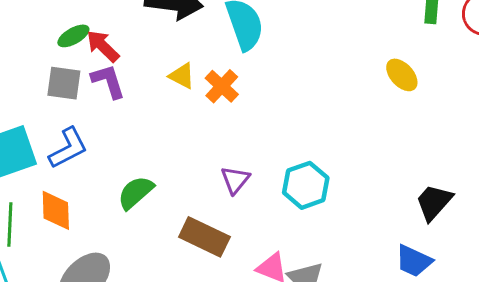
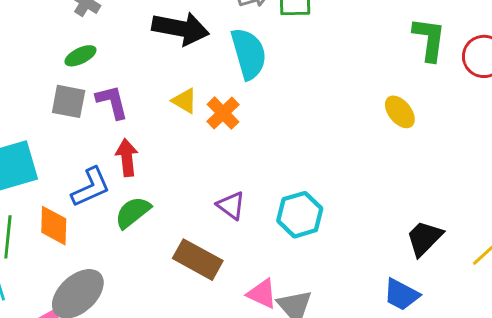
red arrow: (103, 46) -> (127, 158), moved, turned 36
blue L-shape: (68, 148) -> (91, 187), moved
purple triangle: (235, 180) -> (231, 205), turned -36

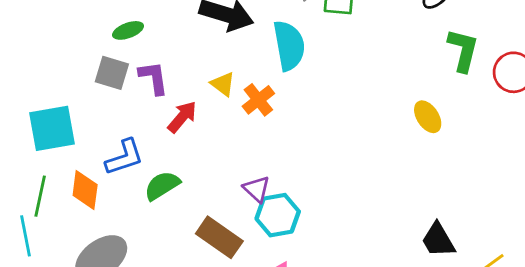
red arrow: (127, 158) -> (182, 117), moved, turned 40
cyan hexagon: (300, 215) -> (278, 215), moved
black trapezoid: (424, 238) -> (438, 240), turned -81

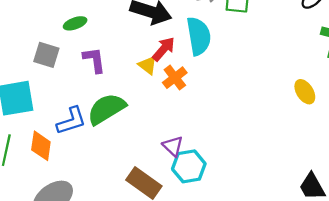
gray square: (112, 73) -> (46, 55), moved
red arrow: (182, 117) -> (164, 49), moved
green semicircle: (162, 186) -> (106, 109), moved, size x1.4

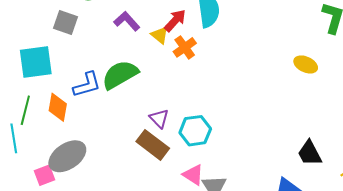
purple L-shape: (94, 60) -> (127, 21), moved, turned -36
yellow ellipse: (305, 92) -> (306, 64), turned -35
purple triangle: (173, 146) -> (159, 118), moved

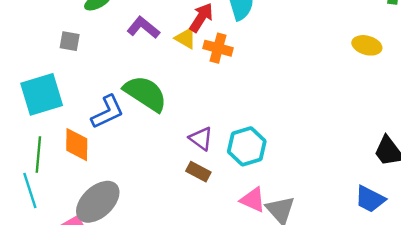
gray square: (65, 23) -> (70, 41), size x0.7
orange cross: (185, 47) -> (218, 48), turned -30
green semicircle: (120, 75) -> (145, 93), turned 72
brown rectangle: (153, 145) -> (198, 172), size x0.6

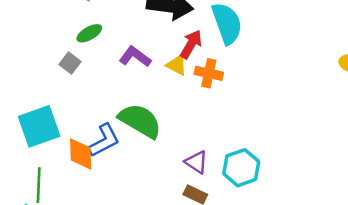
gray square: (70, 41) -> (70, 63), moved, turned 30
orange diamond: (77, 145) -> (81, 154), moved

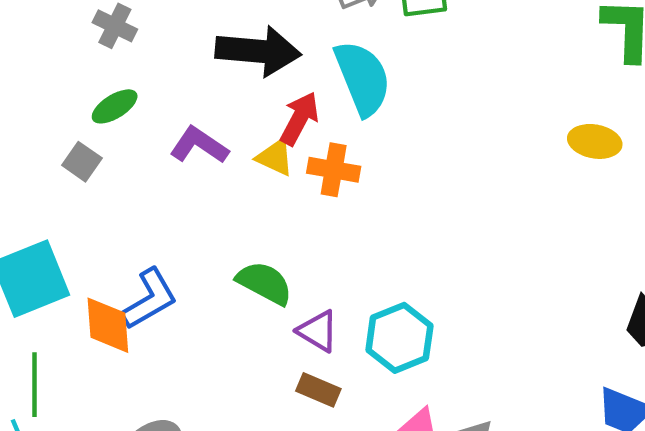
green semicircle: (140, 121) -> (264, 283), moved, size x0.7

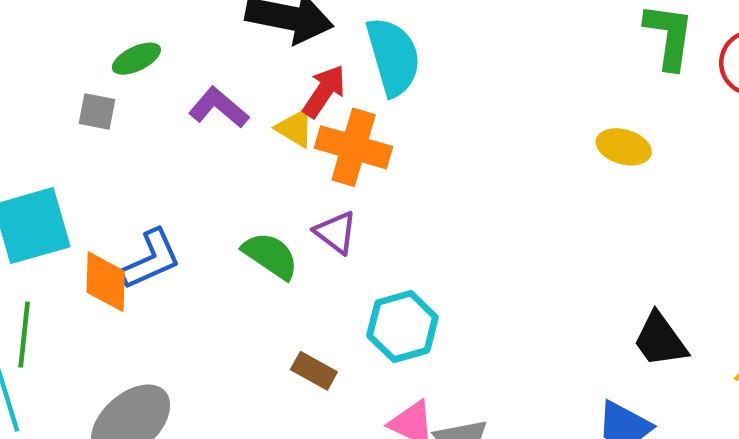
gray square: (82, 162) -> (97, 112), turned -30
orange cross: (334, 170) -> (354, 147), size x1.4
purple triangle: (318, 331) -> (336, 232), moved

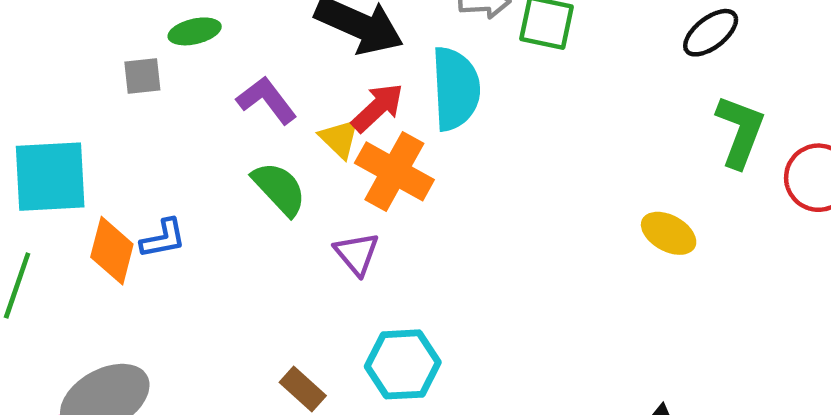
gray square: (97, 112) -> (142, 76), turned -30
green semicircle: (270, 256) -> (279, 189), moved
blue L-shape: (151, 259) -> (163, 239), size x0.7

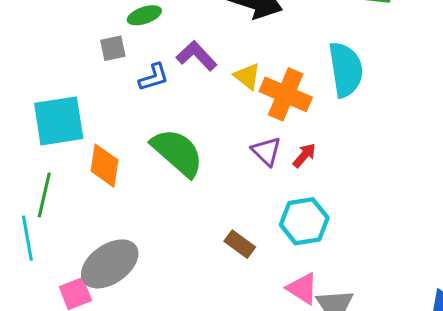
cyan semicircle: (456, 89) -> (346, 70), moved
red arrow: (377, 108) -> (304, 155), moved, size x0.7
green semicircle: (279, 189) -> (177, 152), moved, size x1.4
blue L-shape: (163, 239) -> (154, 77), moved

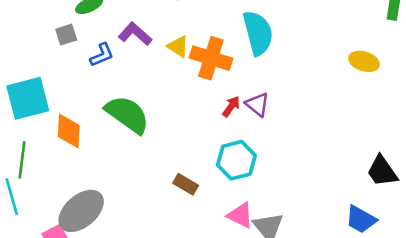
purple triangle: (266, 151) -> (257, 104), moved

